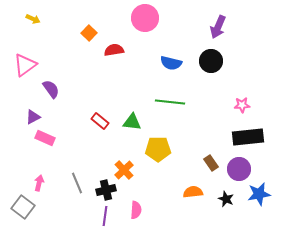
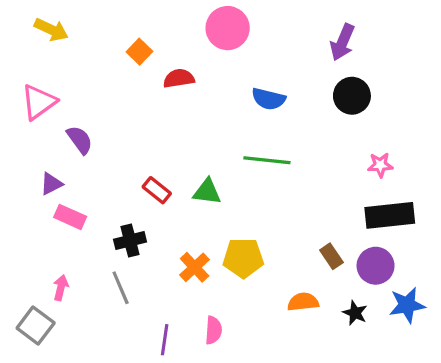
yellow arrow: (33, 19) -> (51, 30), size x1.5
black circle: (211, 61) -> (352, 96), moved
yellow pentagon: (158, 149) -> (243, 258), moved
black cross: (106, 190) -> (130, 241), moved

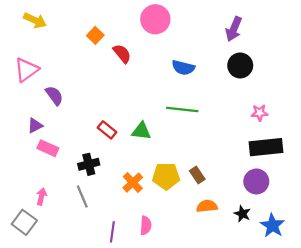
red semicircle: (179, 78) -> (122, 54), turned 60
brown rectangle: (331, 256) -> (197, 175), moved
blue star: (407, 305) -> (272, 226), moved, turned -30

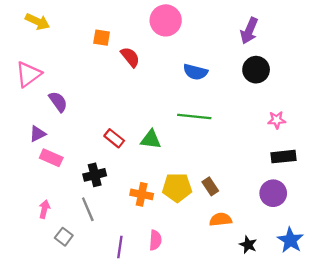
orange square: (95, 35) -> (102, 38), turned -35
black rectangle: (266, 147) -> (284, 157), size x0.7
orange cross: (133, 183) -> (142, 194), turned -36
black star: (242, 214) -> (248, 245), moved
gray square: (24, 222) -> (64, 237), moved, size x0.7

